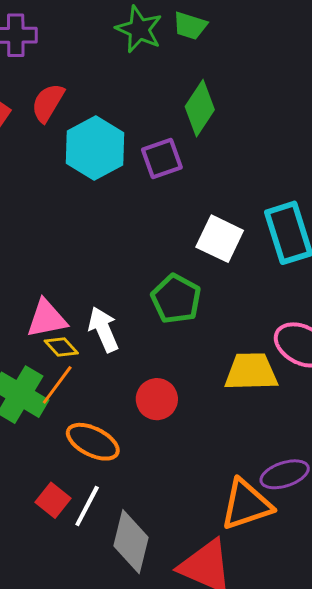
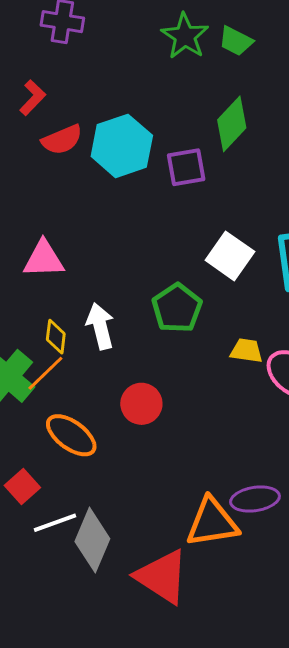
red semicircle: (48, 103) -> (62, 140), moved, turned -153
pink triangle: (47, 319) -> (44, 259), moved
yellow diamond: (61, 347) -> (56, 337), turned 40
yellow trapezoid: (251, 372) -> (246, 351), moved, size x0.6
white line: (87, 506) -> (55, 523), moved, turned 33

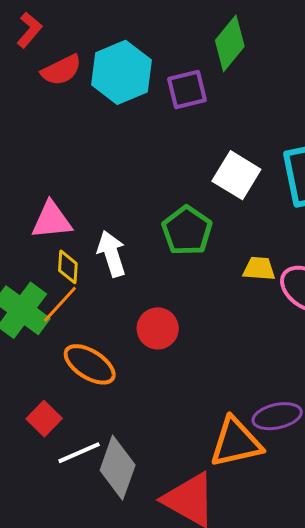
pink triangle: (44, 259) -> (52, 220), moved

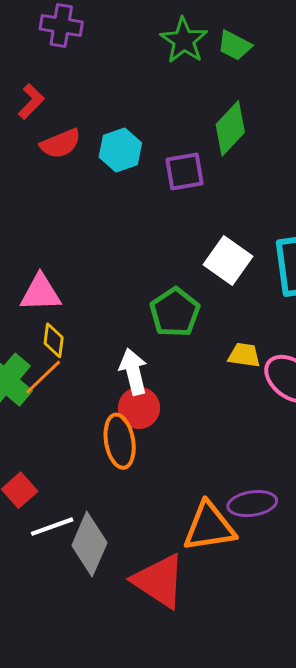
cyan hexagon: (121, 72) -> (120, 150), size x0.7
white arrow: (112, 254) -> (133, 372), moved
orange ellipse: (90, 364) -> (120, 441), moved, turned 44

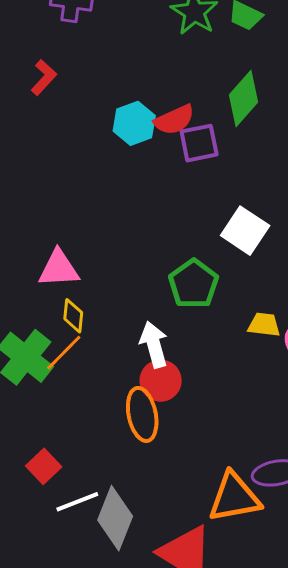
red semicircle: (61, 144) -> (174, 120), moved

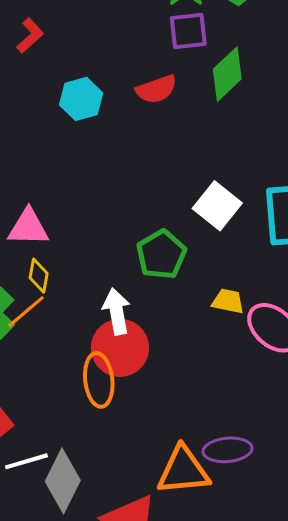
cyan hexagon: (134, 123) -> (81, 99), moved
purple square: (199, 143) -> (188, 31), moved
red circle: (161, 381) -> (120, 348), size x1.4

